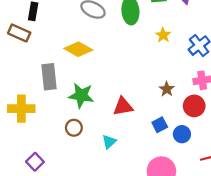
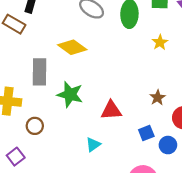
brown circle: (74, 128) -> (35, 126), moved

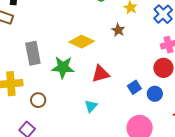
yellow diamond: (72, 47) -> (82, 42), moved
brown star: (158, 98) -> (118, 30), moved

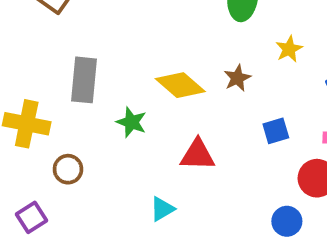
brown star: (118, 30) -> (237, 78), moved
green star: (63, 67) -> (131, 122), size x0.7
blue square: (134, 87) -> (276, 131), moved

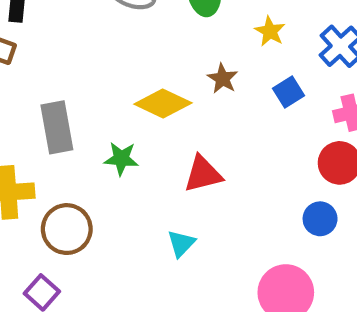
blue square: (276, 131) -> (289, 92), moved
brown circle: (68, 169) -> (67, 229), size x1.5

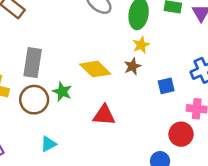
yellow star: (270, 31) -> (141, 45), moved
brown circle: (67, 229) -> (34, 100), moved
cyan triangle: (181, 243) -> (48, 144), moved

